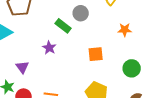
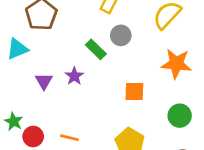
orange star: (125, 30) -> (176, 64), size x1.6
purple triangle: (22, 67) -> (44, 81), moved

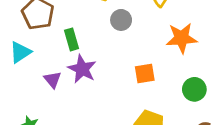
green rectangle: (96, 49) -> (71, 39), moved, turned 40
purple star: (74, 76) -> (82, 69), size x1.5

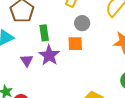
orange square: (145, 73) -> (75, 44), moved

